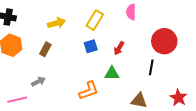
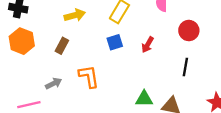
red circle: (164, 41) -> (189, 31), moved, size x0.7
green triangle: (112, 73) -> (144, 99), moved
orange L-shape: (89, 91) -> (89, 76), moved, turned -80

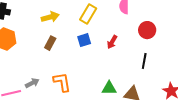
brown rectangle: (62, 46) -> (50, 43), moved
orange L-shape: (89, 76) -> (62, 82), moved
gray arrow: (54, 83) -> (32, 83), moved

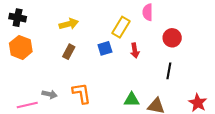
yellow rectangle: (88, 14) -> (121, 27), moved
red arrow: (112, 42) -> (135, 51), turned -40
gray arrow: (32, 83) -> (50, 94), turned 40

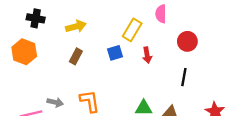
black cross: (18, 18) -> (36, 18), moved

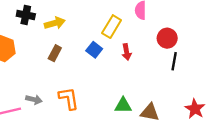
black cross: (36, 18) -> (26, 15), moved
blue square: (115, 53) -> (94, 50), turned -35
black line: (184, 77) -> (174, 61), moved

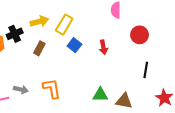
black cross: (26, 15) -> (15, 34), moved, turned -35
yellow rectangle: (112, 27) -> (64, 25), moved
black line: (174, 61) -> (146, 70), moved

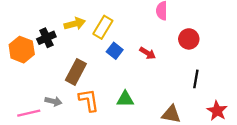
red arrow: (103, 47) -> (148, 53), turned -48
brown rectangle: (39, 48) -> (76, 72), moved, size x1.5
green triangle: (100, 95) -> (125, 99), moved

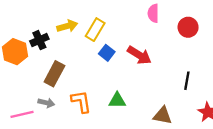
red circle: (189, 39) -> (188, 27), moved
red arrow: (148, 53) -> (139, 55), size x1.5
brown rectangle: (76, 72) -> (54, 74), moved

